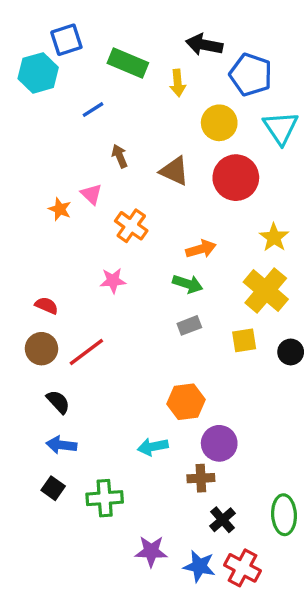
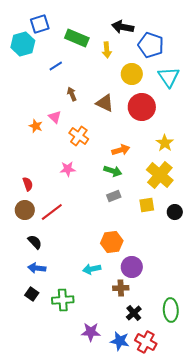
red semicircle: (46, 305) -> (28, 184), turned 48

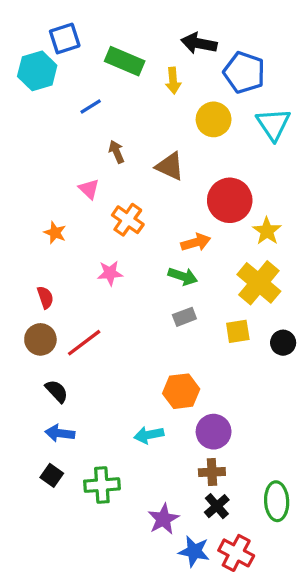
red circle: (142, 107) -> (230, 200), moved
orange star: (36, 126) -> (55, 233), moved
brown cross: (121, 288) -> (212, 472), moved
purple star: (91, 332) -> (163, 519), moved, turned -30

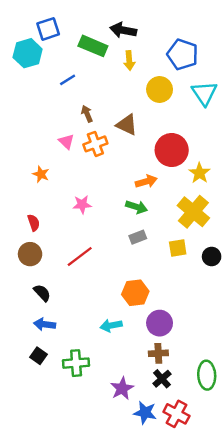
black arrow: (199, 43) -> (123, 30), moved
orange cross: (128, 220) -> (95, 144), moved, turned 35
red line: (84, 343) -> (80, 257), moved

